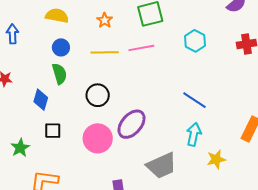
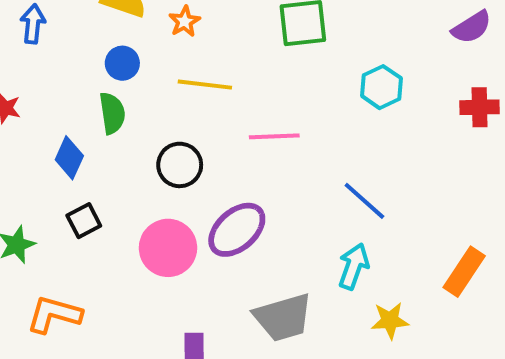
orange star: (105, 20) -> (184, 21), moved
pink line: (141, 48) -> (274, 136), moved
black square: (53, 131) -> (84, 221), turned -36

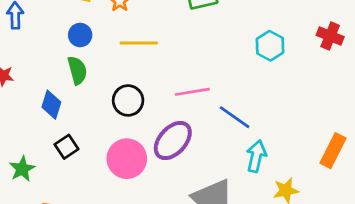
cyan hexagon: (381, 87) -> (270, 46), moved
red cross: (480, 107) -> (330, 36), turned 30
pink line: (274, 136) -> (192, 92), moved
blue line: (364, 201) -> (235, 117), moved

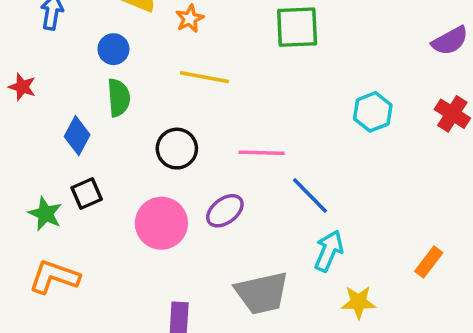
blue circle: (80, 35) -> (113, 49), moved
purple ellipse: (173, 140) -> (225, 211), size x0.7
orange rectangle: (333, 151) -> (429, 262), size x0.7
green star: (22, 169) -> (45, 214), moved, turned -30

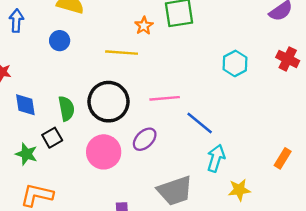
orange star: (190, 19) -> (144, 26), moved
green semicircle: (119, 98) -> (66, 109), moved
blue diamond: (77, 136) -> (25, 105), moved, turned -30
black circle: (177, 149) -> (109, 102), size x1.5

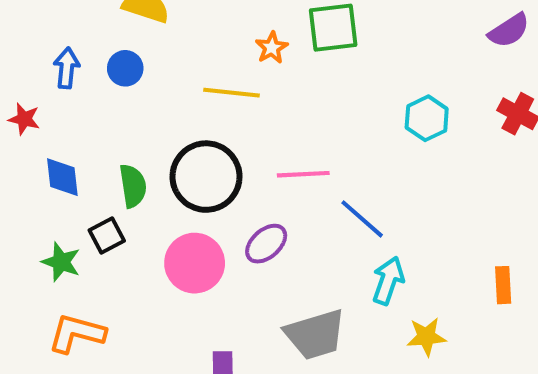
blue arrow: (16, 21) -> (67, 68), moved
orange rectangle: (283, 158) -> (503, 285), turned -36

